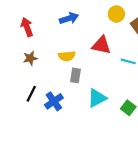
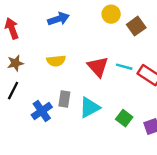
red triangle: (101, 45) -> (98, 67), moved, turned 36
gray rectangle: (75, 75) -> (64, 99), moved
black line: (31, 94) -> (13, 91), moved

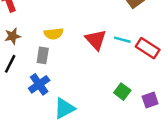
gray rectangle: (64, 99) -> (43, 55), moved
cyan triangle: (90, 107) -> (64, 108), moved

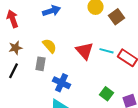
yellow semicircle: (54, 34) -> (50, 46), turned -126
blue cross: (39, 84) -> (62, 83), moved, turned -30

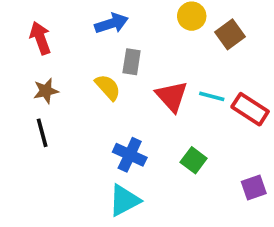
gray rectangle: (40, 64) -> (132, 62), moved
black line: (14, 71) -> (42, 133), turned -42
green square: (106, 94) -> (194, 160), moved

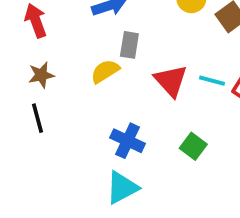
yellow semicircle: (108, 87) -> (105, 71), turned -80

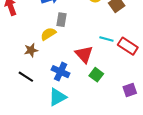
brown star: (41, 75) -> (31, 50), moved
red triangle: (171, 81) -> (84, 54), moved
black line: (38, 118) -> (26, 77), moved, turned -42

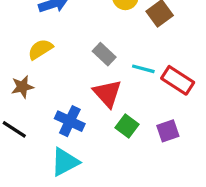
gray rectangle: (62, 20) -> (104, 54), moved, turned -56
yellow semicircle: (48, 34) -> (40, 49), moved
purple square: (130, 90) -> (168, 131), moved

